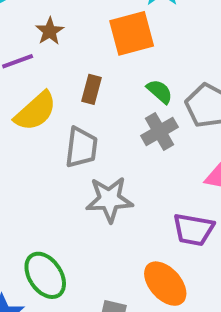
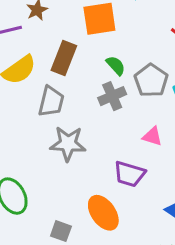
brown rectangle: (92, 89) -> (64, 58), size x1.5

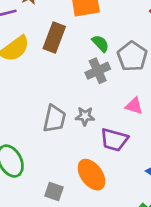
gray trapezoid: (51, 101) -> (54, 119), moved
gray star: (68, 144) -> (85, 116), moved, size x0.6

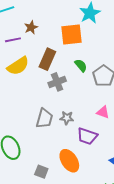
gray cross: (98, 71) -> (57, 82), moved

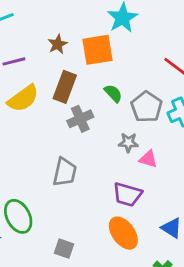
brown star: (31, 27) -> (58, 44), moved
gray star: (67, 118) -> (128, 143), moved
orange ellipse: (69, 161) -> (123, 233), moved

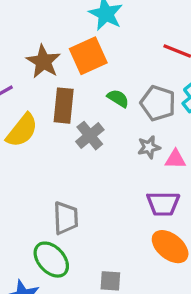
brown star: (58, 44) -> (43, 62), size x1.5
gray trapezoid: (65, 172) -> (66, 218), moved

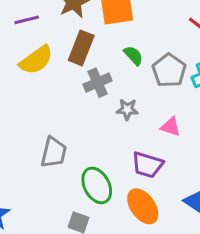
gray star: (149, 147) -> (127, 109), moved
green ellipse: (51, 260) -> (97, 185), moved

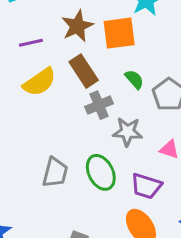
brown rectangle: (81, 48) -> (84, 71), turned -56
gray star: (127, 109) -> (127, 132), size x1.4
green ellipse: (97, 185) -> (101, 172), moved

